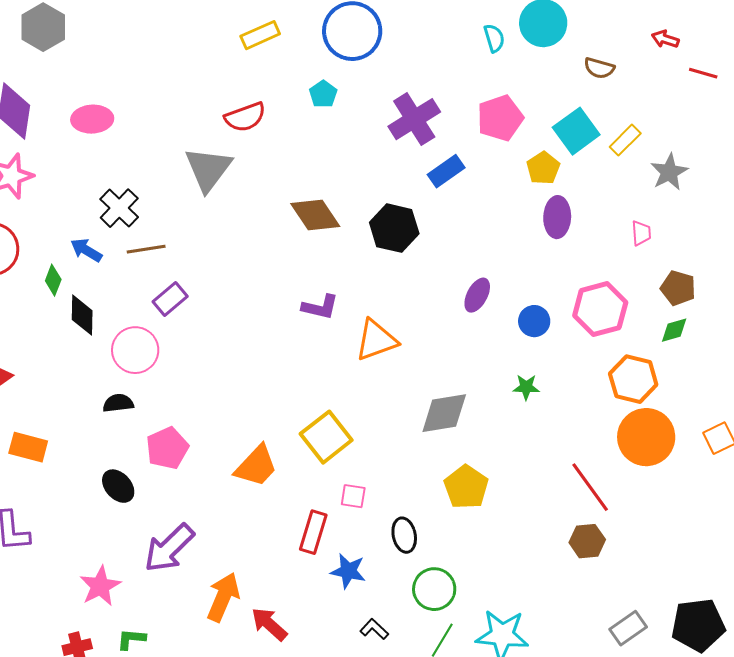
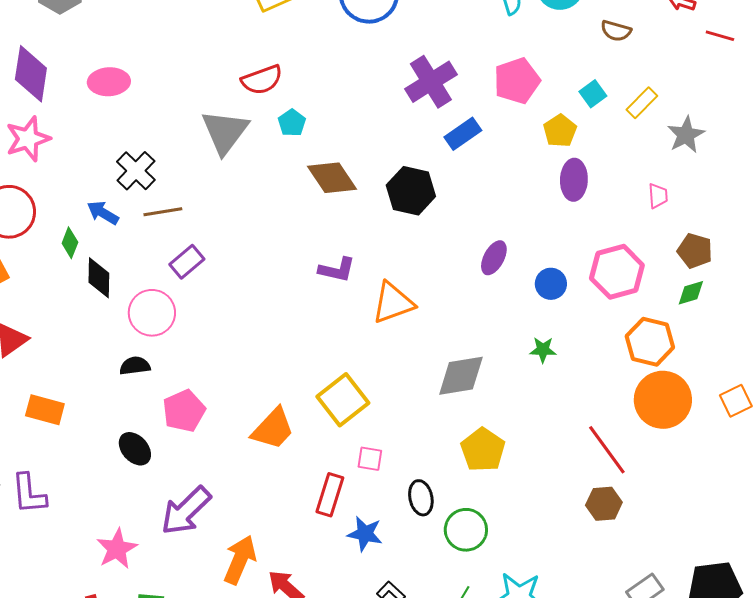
cyan pentagon: (323, 94) -> (292, 123), moved
cyan square: (576, 131) -> (593, 94), size x0.6
green circle: (434, 589) -> (466, 530), moved

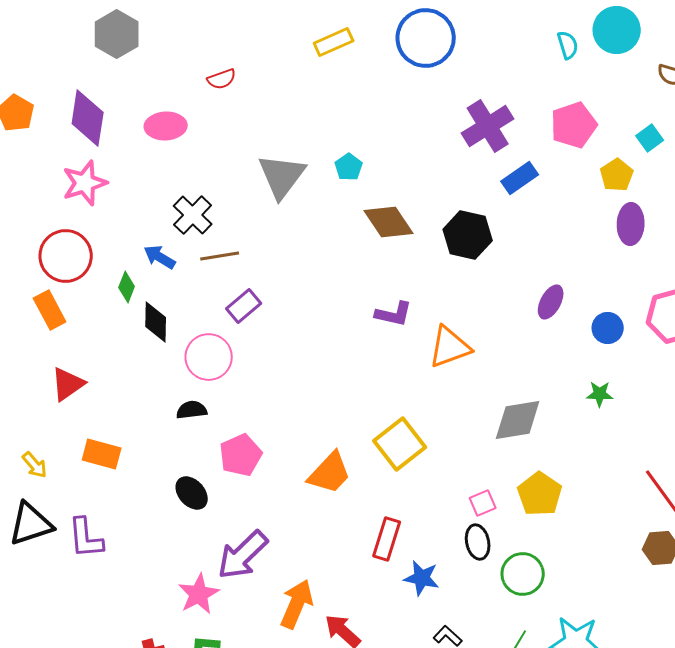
red semicircle: (262, 80) -> (222, 79), moved, size x0.7
pink square: (370, 459) -> (483, 503), moved, turned -32
pink star: (117, 549) -> (199, 594), moved

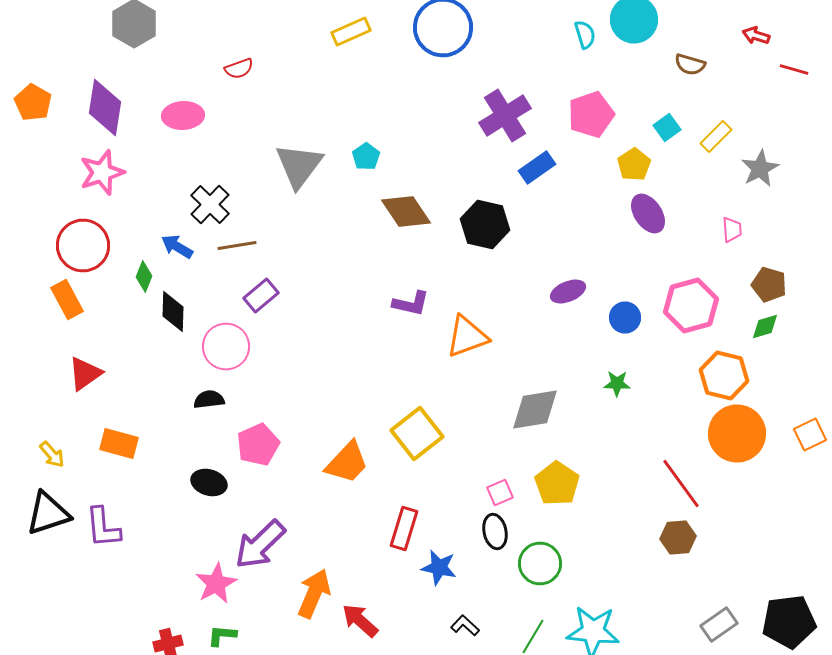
purple ellipse: (631, 224) -> (648, 214), turned -36
purple ellipse: (551, 302) -> (568, 292), turned 40
black ellipse: (192, 493) -> (209, 482), turned -32

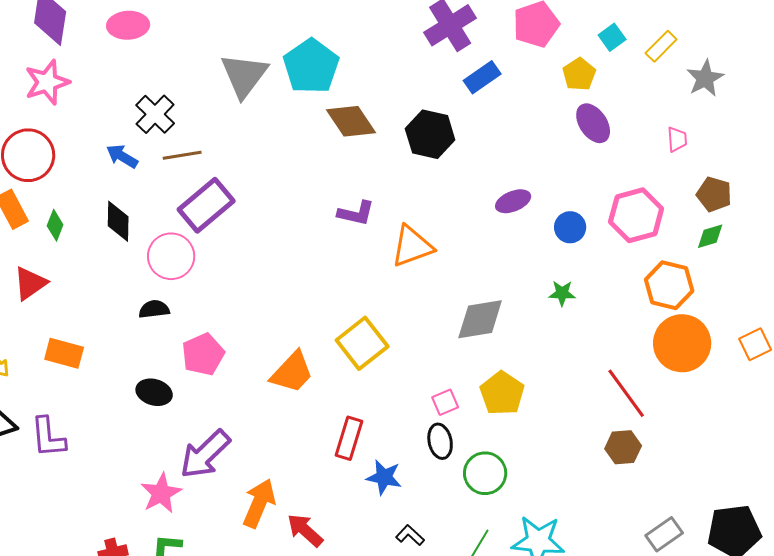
cyan pentagon: (366, 156) -> (311, 66), size x2.0
green diamond: (144, 276) -> (55, 225), moved
purple rectangle: (261, 296) -> (206, 205), size x1.6

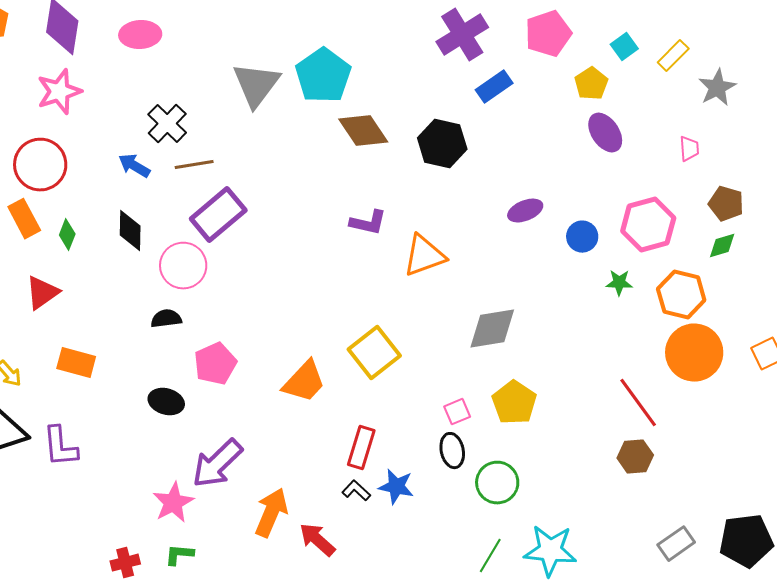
green star: (562, 293) -> (619, 283), moved
black L-shape: (410, 535) -> (356, 491), moved

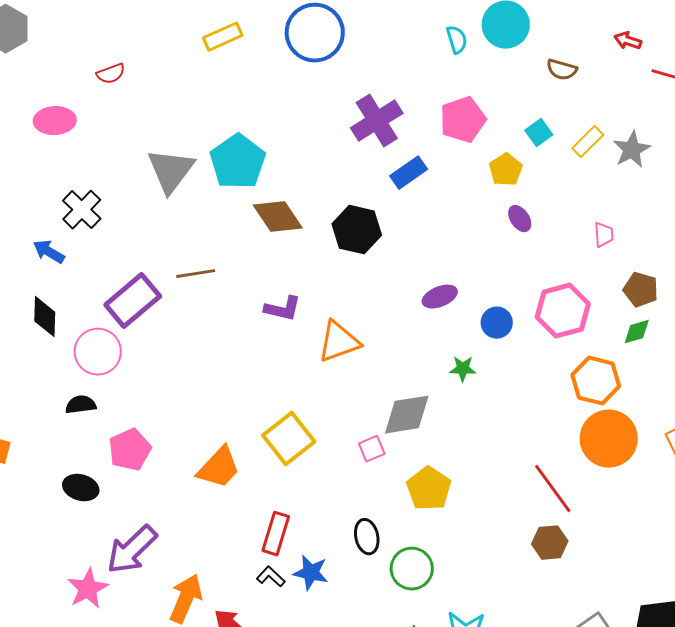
gray star: (717, 88) -> (632, 150), moved
purple ellipse: (605, 133) -> (520, 219), size x0.7
brown line: (194, 165) -> (196, 274), moved
green star: (619, 283) -> (463, 369), moved
pink square: (457, 412) -> (372, 449), moved

